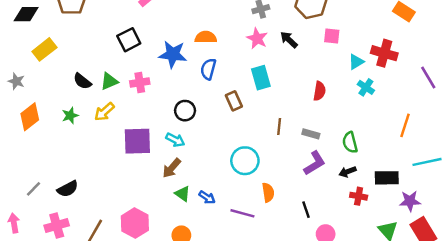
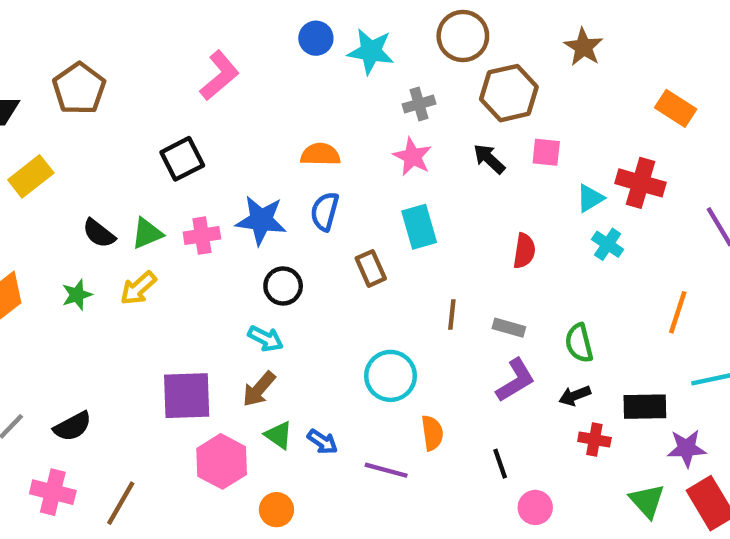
black arrow: (289, 40) -> (489, 159), moved
blue star: (173, 54) -> (261, 220), moved
purple square: (137, 141) -> (187, 396), moved
pink hexagon: (135, 223) -> (222, 461), moved
pink cross: (57, 225) -> (53, 492), turned 30

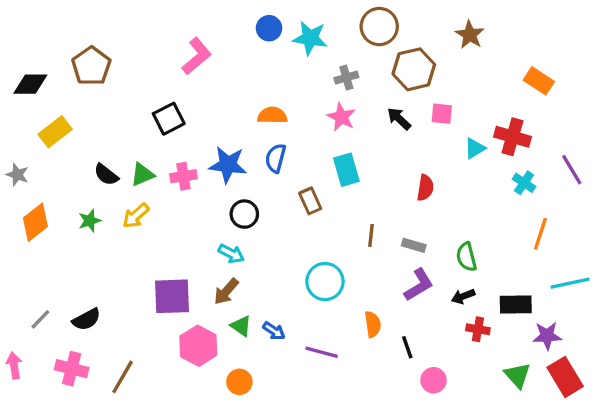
cyan cross: (608, 244) -> (524, 183), moved
orange semicircle: (432, 433) -> (373, 324), moved

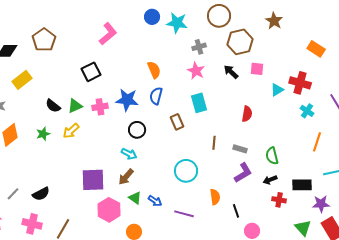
orange semicircle: (272, 115) -> (154, 70), turned 66

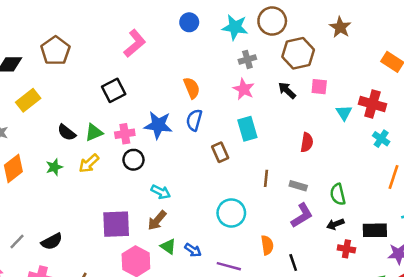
cyan star: (177, 23) -> (235, 27), moved
cyan triangle: (277, 90) -> (344, 113), turned -32
black circle: (137, 130) -> (133, 160), moved

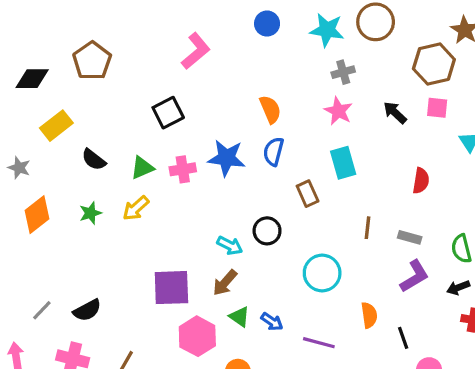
brown hexagon: (298, 53) -> (434, 64), moved
black semicircle: (67, 132) -> (94, 160), moved
black circle: (133, 160) -> (267, 231), moved

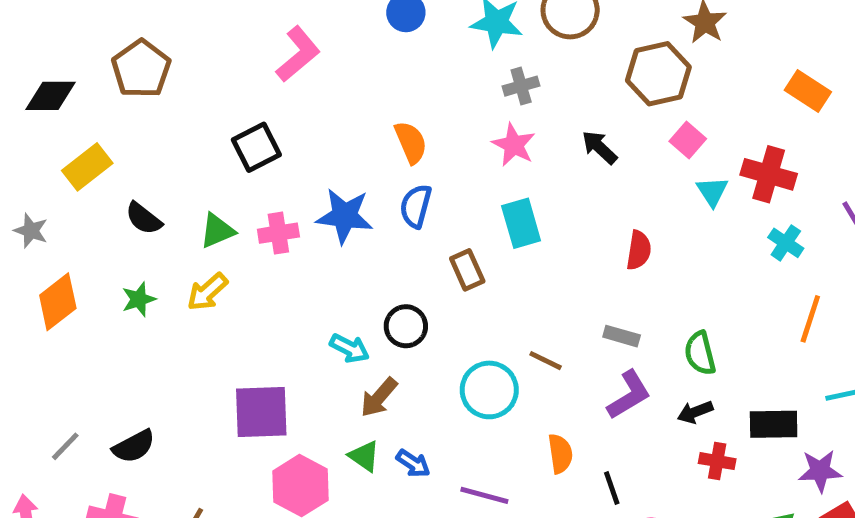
pink square: (437, 108) -> (688, 140), moved, turned 35
brown line: (367, 228) -> (546, 361), moved, turned -70
brown arrow: (225, 283) -> (379, 397), moved

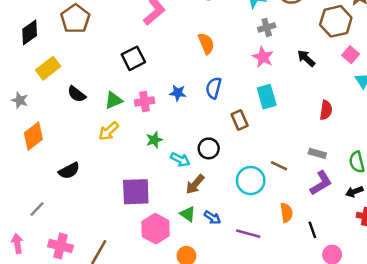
black diamond: (50, 96) -> (30, 32), turned -35
orange semicircle: (411, 142) -> (206, 43), moved
blue star: (345, 216) -> (178, 93), size x0.6
green star: (139, 299) -> (154, 140), moved
black semicircle: (134, 446) -> (69, 171), moved

